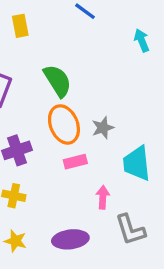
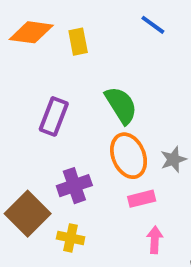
pink arrow: (103, 197) -> (155, 240), moved

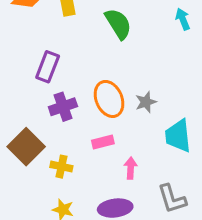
green semicircle: (121, 105) -> (118, 24), moved
purple cross: (74, 186) -> (63, 107), moved
pink rectangle: (142, 199) -> (103, 142), moved

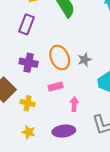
purple rectangle: (48, 67) -> (26, 24), moved
purple cross: (63, 107) -> (29, 63), turned 30

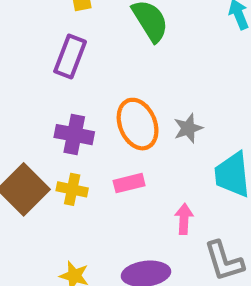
yellow cross: (28, 103) -> (72, 189), moved
pink arrow: (74, 104) -> (184, 219), moved

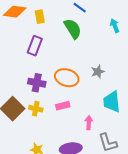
orange ellipse: (138, 124) -> (67, 78), turned -50
gray star: (188, 128) -> (98, 72), moved

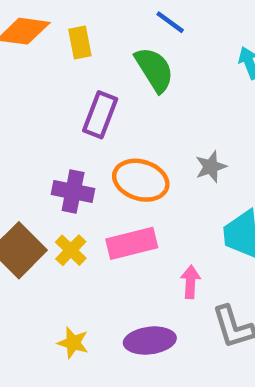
purple rectangle: (35, 46) -> (100, 115), moved
pink rectangle: (63, 106) -> (132, 243), size x1.5
yellow cross: (36, 109) -> (71, 250), turned 32

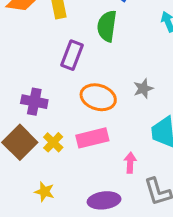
green semicircle: (154, 70) -> (107, 26), turned -140
purple cross: (73, 191) -> (34, 102), moved
yellow star: (73, 343) -> (44, 192), moved

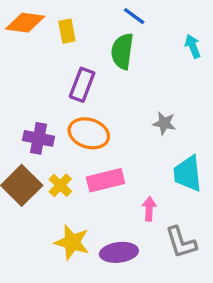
gray star: (143, 89) -> (164, 123), turned 30
orange ellipse: (98, 97) -> (89, 133), moved
yellow star: (44, 192) -> (72, 242), moved, size x1.5

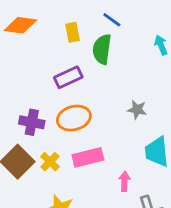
yellow rectangle: (67, 31) -> (72, 32), moved
purple rectangle: (82, 85) -> (68, 77), turned 44
orange ellipse: (89, 133) -> (74, 118), turned -32

